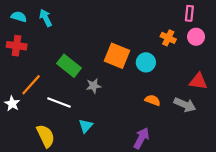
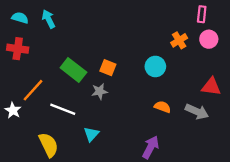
orange cross: (168, 38) -> (179, 40), turned 32
orange square: (117, 56) -> (108, 68), moved, size x0.6

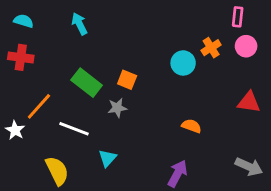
cyan arrow: (49, 19) -> (80, 24), moved
cyan circle: (155, 66) -> (183, 63), moved
gray arrow: (197, 112) -> (249, 167), moved

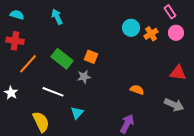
pink rectangle: (238, 17) -> (170, 12), turned -40
cyan circle: (183, 63) -> (131, 28), moved
orange line: (39, 106) -> (28, 64), moved
gray arrow: (249, 167) -> (174, 105), moved

